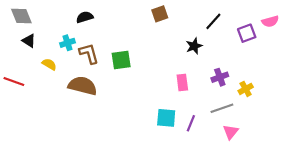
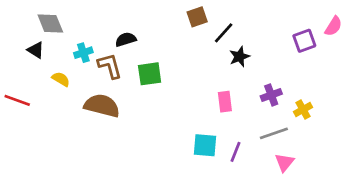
gray diamond: (21, 16) -> (50, 24), moved
black semicircle: (85, 17) -> (126, 39), moved
black line: (213, 21) -> (224, 33), moved
pink semicircle: (270, 21) -> (333, 26), turned -42

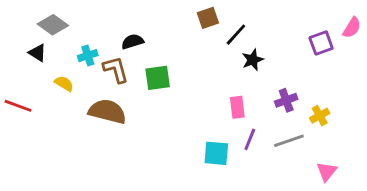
gray diamond: (50, 24) -> (53, 25), turned -32
purple line: (236, 152) -> (250, 139), moved
pink triangle: (284, 162) -> (327, 172), moved

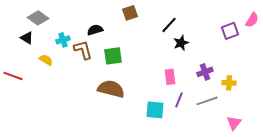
brown square: (208, 18) -> (130, 13), moved
brown semicircle: (107, 111) -> (111, 89), moved
yellow cross: (320, 116) -> (229, 83), turned 32

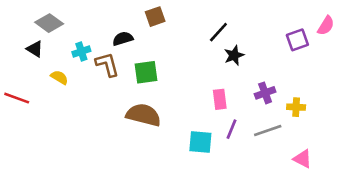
brown square: (130, 13) -> (155, 17), moved
pink triangle: (234, 123) -> (303, 159), turned -42

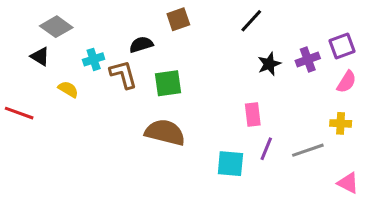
pink semicircle: (326, 26) -> (347, 82), moved
black line: (218, 32) -> (251, 21), moved
purple cross: (265, 93) -> (308, 59), moved

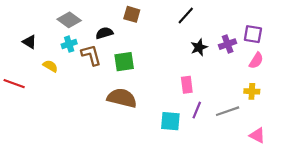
brown square: (178, 19) -> (132, 14), turned 35
gray diamond: (56, 27) -> (69, 20), moved
purple square: (342, 46) -> (253, 34), turned 30

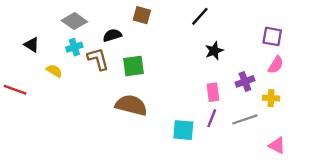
purple cross: (228, 44) -> (245, 81), moved
pink rectangle: (187, 85) -> (213, 92), moved

